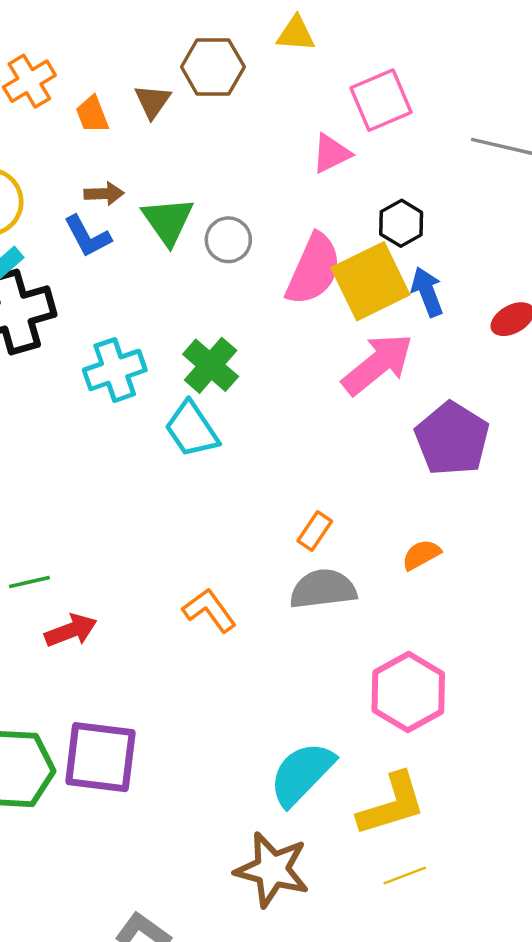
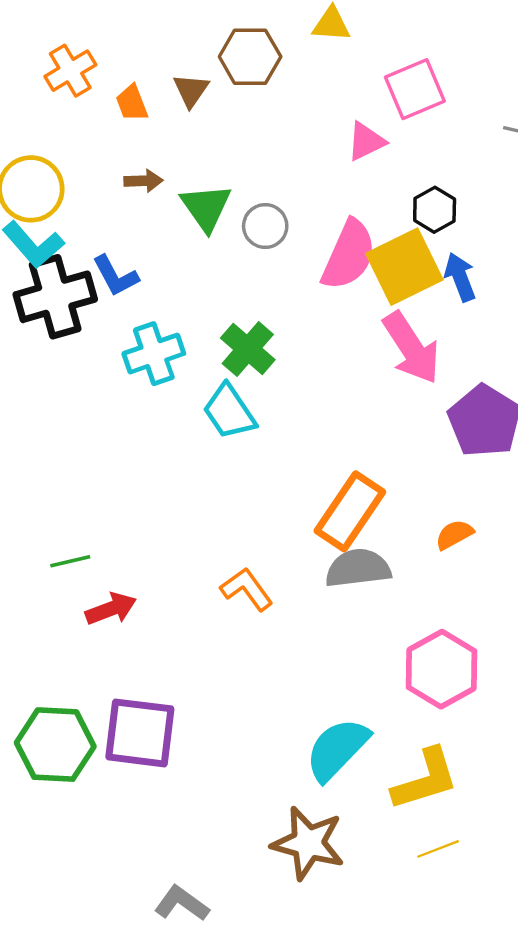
blue L-shape: (87, 236) -> (116, 276), moved
pink arrow: (377, 364) -> (411, 348), turned 96
orange rectangle: (315, 531) -> (350, 511), size x2.0

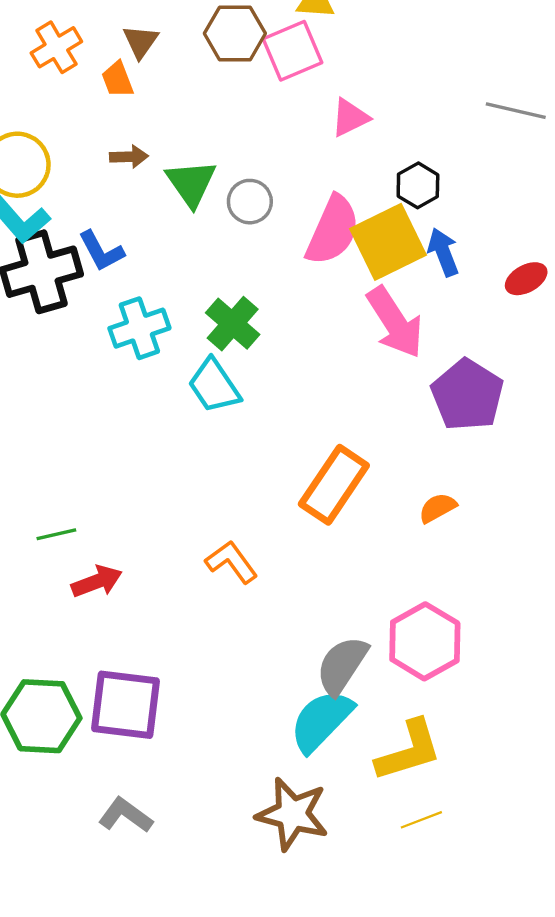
pink square: (415, 89) -> (292, 51), moved
brown triangle: (191, 90) -> (140, 42), moved
gray semicircle: (358, 568) -> (342, 666), moved, turned -50
gray L-shape: (182, 903) -> (126, 815), moved

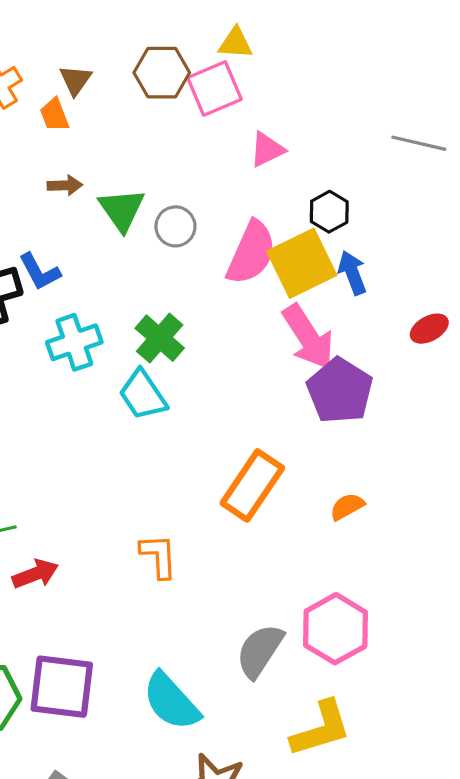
red ellipse: (526, 279) -> (429, 329), moved
purple pentagon: (467, 395) -> (340, 391), moved
orange L-shape: (231, 562) -> (159, 556), turned 33
cyan semicircle: (321, 721) -> (171, 701), moved, turned -86

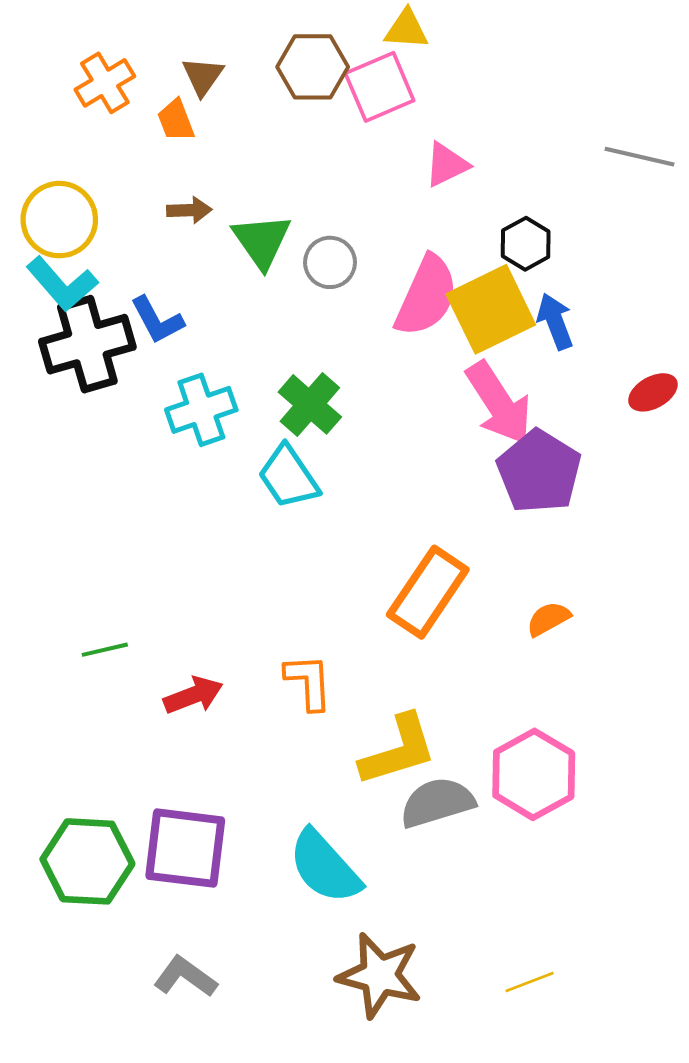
red arrow: (35, 574) -> (193, 695), moved
gray semicircle: (260, 651) -> (437, 802), turned 40
yellow L-shape: (321, 729) -> (398, 750), moved

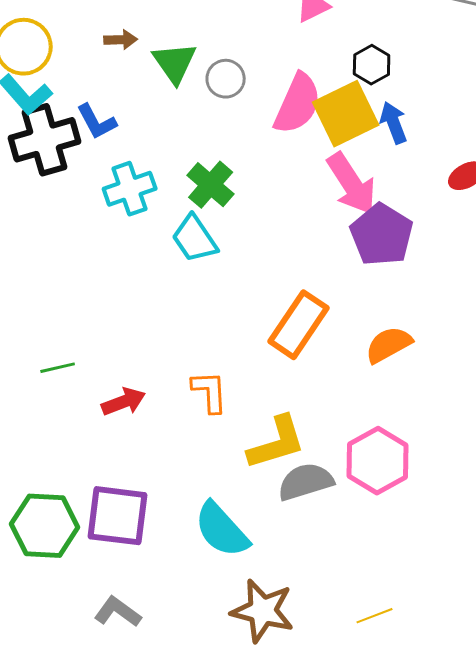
orange semicircle: (548, 619) -> (389, 345), size x1.4

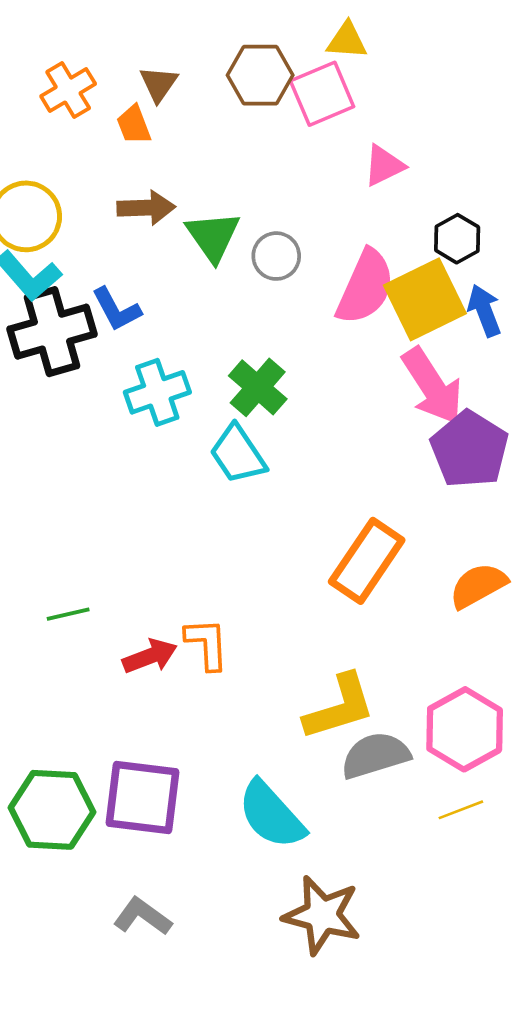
brown arrow: (121, 40) -> (146, 208), size x1.4
orange L-shape: (210, 392) -> (207, 644), moved
yellow line: (375, 616) -> (461, 810), moved

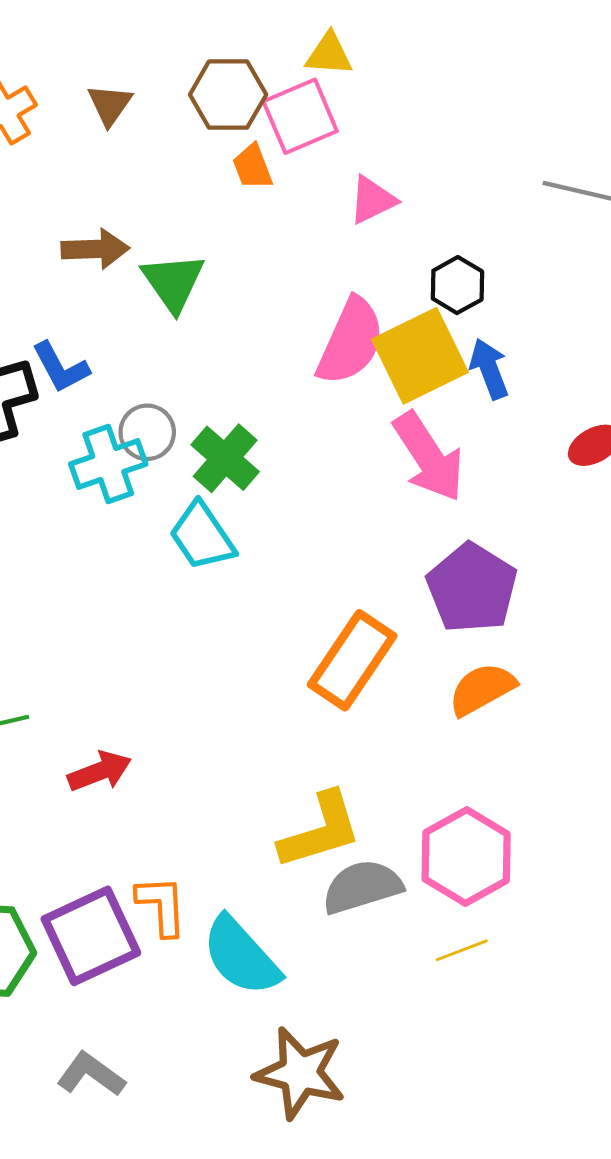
orange trapezoid: (134, 125) -> (253, 167), moved
gray circle: (276, 256) -> (147, 432), moved
purple pentagon: (470, 449) -> (472, 588), moved
orange L-shape: (207, 644) -> (162, 906), moved
purple square: (142, 797) -> (91, 936), turned -32

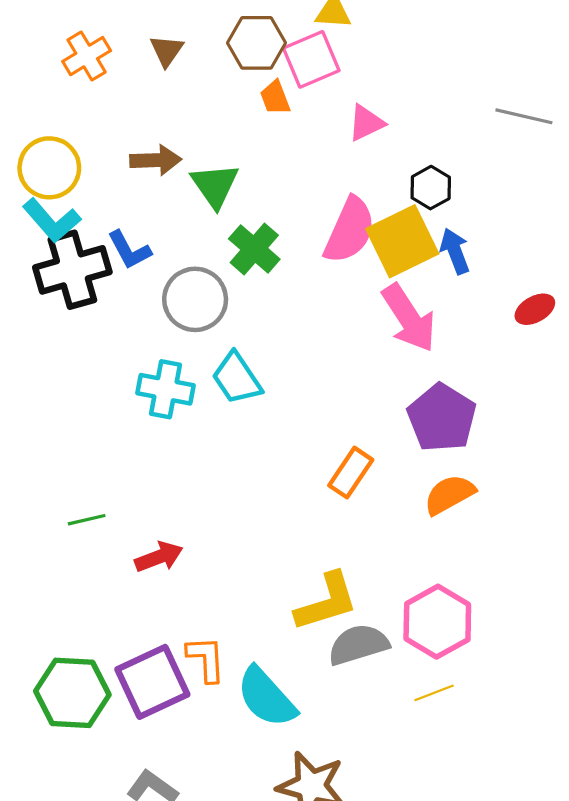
gray circle: (147, 432) -> (195, 299), size x1.5
green cross: (225, 458) -> (254, 249), moved
cyan cross: (108, 464) -> (166, 389), moved, turned 30
orange rectangle: (352, 660) -> (351, 473), size x0.7

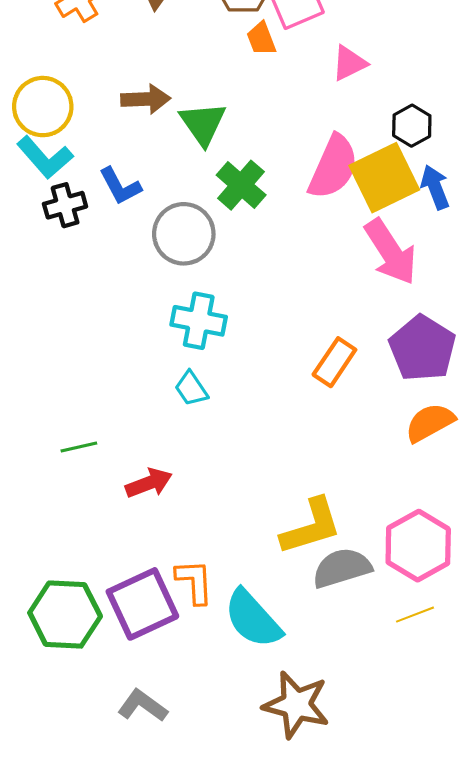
black cross: (72, 270) -> (65, 205), size x0.6
cyan trapezoid: (237, 378) -> (191, 389), moved, size x0.7
cyan cross: (166, 389) -> (199, 321), moved
orange rectangle: (351, 473) -> (334, 362), moved

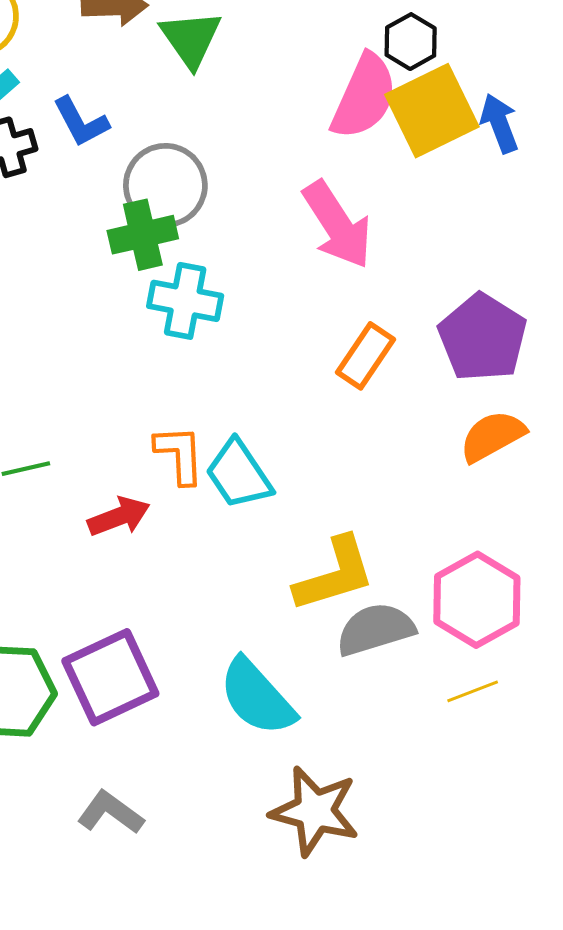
black hexagon: (412, 126) -> (411, 42), moved
green cross: (241, 185) -> (143, 235), moved, turned 36
pink arrow: (391, 252) -> (337, 225), moved
cyan trapezoid: (191, 389) -> (239, 474), moved, size x1.5
orange L-shape: (194, 582) -> (179, 455), moved

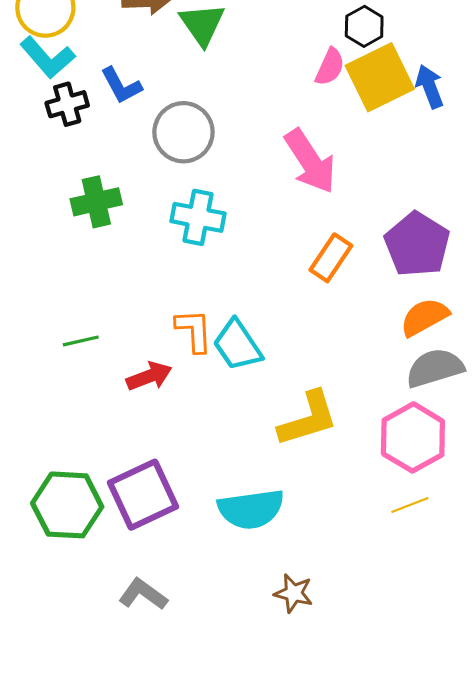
pink semicircle: (364, 97) -> (330, 67), size x0.6
green cross: (143, 235) -> (96, 202), moved
gray semicircle: (375, 629) -> (435, 368), moved
cyan semicircle: (257, 697) -> (251, 509), turned -56
brown star: (315, 811) -> (294, 593), size x0.6

